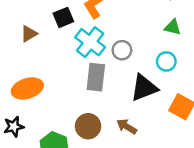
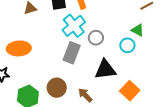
cyan circle: (166, 61) -> (127, 45), moved

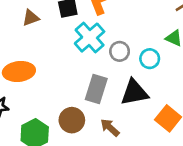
cyan circle: (127, 45) -> (150, 59), moved
gray rectangle: (72, 53) -> (96, 89), moved

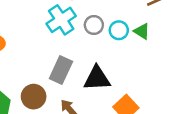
gray circle: (120, 51) -> (94, 25), moved
cyan circle: (150, 59) -> (119, 30), moved

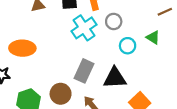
gray circle: (94, 25) -> (114, 21), moved
cyan circle: (119, 30) -> (128, 46), moved

